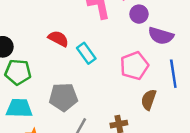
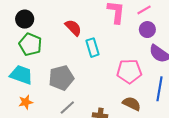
gray pentagon: (63, 97) -> (61, 78), turned -30
brown semicircle: (149, 100) -> (132, 104), turned 78

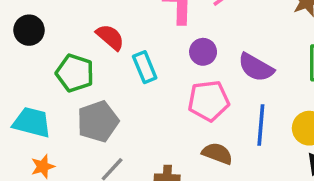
purple circle: (147, 30) -> (203, 52), moved
green pentagon: (30, 44) -> (75, 73), moved

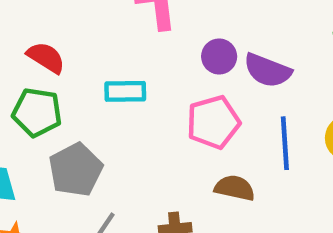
red semicircle: (110, 37) -> (46, 58), moved
purple circle: (203, 52) -> (219, 56), moved
cyan rectangle: (145, 67) -> (125, 91), turned -60

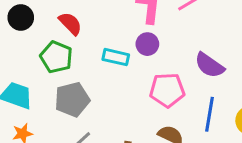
purple circle: (219, 56) -> (147, 44), moved

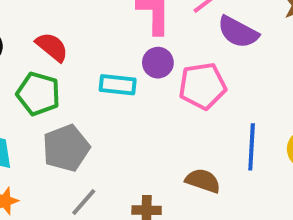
purple semicircle: (209, 65) -> (238, 32), moved
pink pentagon: (167, 90) -> (202, 86), moved

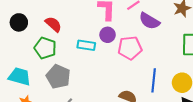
gray pentagon: (66, 148) -> (58, 77), turned -30

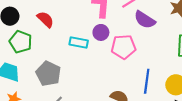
green pentagon: (45, 48) -> (21, 42), moved

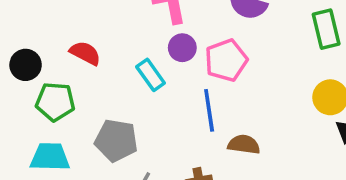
cyan rectangle: (79, 42) -> (151, 75), turned 60
blue line: (147, 81) -> (209, 110), moved

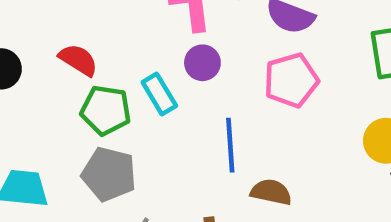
pink pentagon: (226, 60) -> (291, 80), moved
green pentagon: (55, 102) -> (106, 110), moved

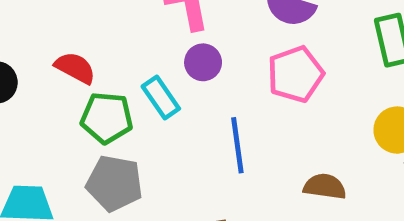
brown semicircle: (271, 192) -> (325, 187), moved

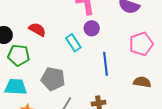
pink pentagon: (295, 74) -> (141, 44), moved
green pentagon: (107, 118) -> (19, 55), moved

